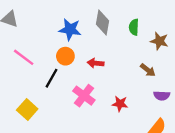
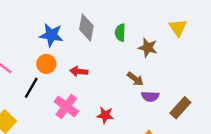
purple semicircle: (162, 96) -> (150, 96), moved

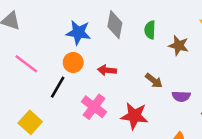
brown arrow: (135, 79) -> (154, 81), moved
red star: (105, 115) -> (134, 116), size x1.5

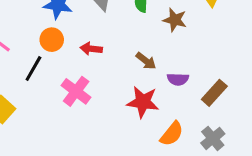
red star: (134, 116) -> (143, 102), moved

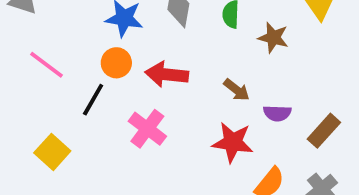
red arrow: (91, 49) -> (167, 74), size x1.5

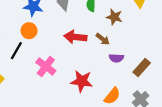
red arrow: (167, 74) -> (75, 37), moved
brown arrow: (237, 90) -> (103, 39), moved
red star: (233, 142) -> (82, 81), moved

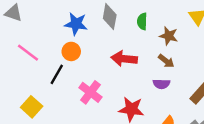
brown arrow: (103, 39) -> (166, 61), moved
purple semicircle: (116, 58) -> (161, 84), moved

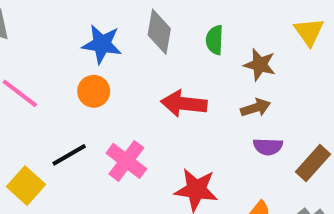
brown arrow: (166, 61) -> (256, 108), turned -56
black line: (57, 74) -> (69, 155), moved, turned 30
purple semicircle: (161, 84) -> (268, 147), moved

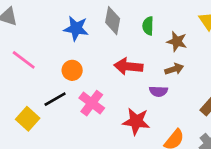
orange circle: (94, 91) -> (72, 70), moved
purple semicircle: (268, 147) -> (158, 91), moved

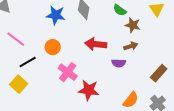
green semicircle: (148, 26) -> (120, 10), moved, turned -56
black line: (55, 99) -> (28, 62), moved
red star: (136, 121) -> (89, 90), moved

